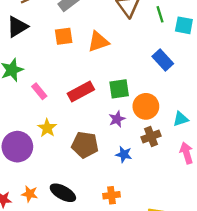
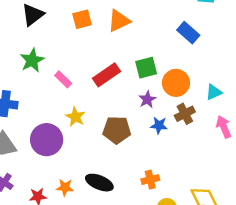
blue star: (124, 154) -> (159, 125), moved

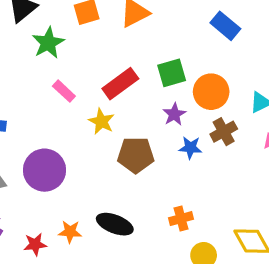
green star: (32, 60) -> (48, 43), moved
yellow star: (75, 117) -> (101, 121), moved

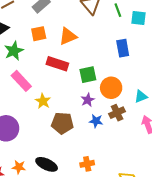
blue rectangle: (225, 26) -> (123, 48), turned 36
red rectangle: (120, 84) -> (57, 64), moved, turned 50
pink rectangle: (64, 91) -> (21, 81), size x1.5

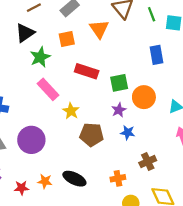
orange triangle: (68, 36) -> (99, 29), moved, turned -42
brown cross: (117, 113) -> (148, 162), moved

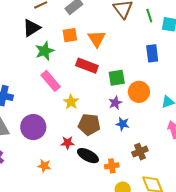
orange triangle: (99, 29) -> (97, 39), moved
black ellipse: (74, 179) -> (88, 156), moved
red star: (21, 188) -> (67, 143), moved

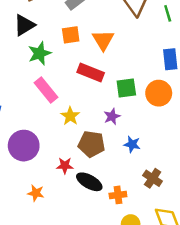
orange circle: (139, 92) -> (159, 93), moved
purple star: (115, 103) -> (112, 116), moved
brown cross: (140, 152) -> (153, 178), turned -35

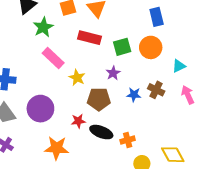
brown cross: (153, 178) -> (156, 90), moved
orange star: (36, 193) -> (57, 148), size x1.6

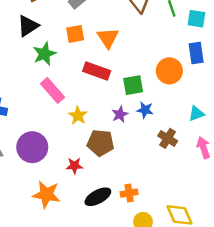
blue rectangle: (157, 17) -> (196, 53), moved
orange circle: (151, 47) -> (169, 71), moved
blue star: (134, 95) -> (145, 110), moved
black ellipse: (101, 132) -> (98, 197), moved, turned -55

